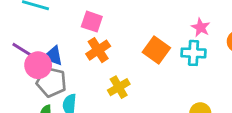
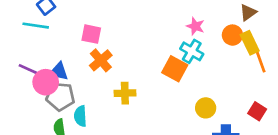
orange square: (156, 50) -> (175, 69), moved
cyan cross: (193, 53) -> (192, 51), turned 35
yellow cross: (119, 87) -> (125, 93), turned 36

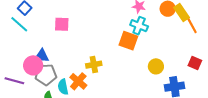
cyan line: (36, 26) -> (19, 24), turned 42
orange cross: (101, 60) -> (78, 81), moved
purple line: (31, 70) -> (14, 81), moved

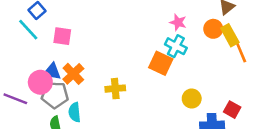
pink square: (62, 24) -> (62, 36), moved
red square: (195, 63) -> (232, 110), moved
orange cross: (78, 81) -> (73, 74), moved

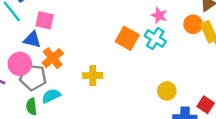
orange square: (161, 63) -> (127, 38), moved
blue triangle: (52, 72) -> (32, 40), moved
cyan semicircle: (75, 112) -> (51, 96), turned 66

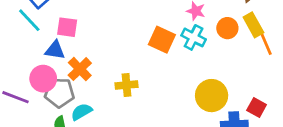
orange circle: (193, 24) -> (227, 28), moved
yellow circle: (167, 91) -> (212, 96), size x1.5

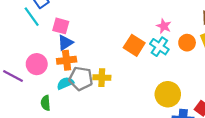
blue triangle: (55, 50) -> (65, 43), moved, turned -49
orange cross: (80, 69) -> (67, 60), turned 30
gray pentagon: (59, 93) -> (81, 79), moved
cyan semicircle: (81, 112) -> (65, 83), moved

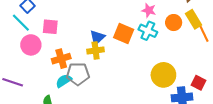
blue triangle: (65, 43) -> (97, 37), moved
pink circle: (37, 64) -> (31, 45), moved
yellow cross: (102, 78) -> (96, 50), moved

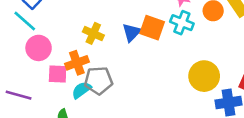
pink square: (50, 27) -> (58, 74), moved
blue triangle: (97, 37) -> (132, 32), moved
yellow cross: (96, 50) -> (93, 33), moved, turned 35

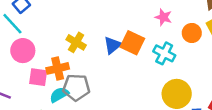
cyan cross: (182, 23) -> (164, 53), moved

